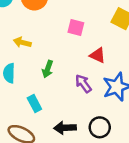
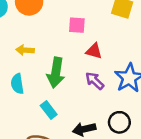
red triangle: (98, 55) -> (94, 51), moved
green arrow: (48, 69) -> (56, 73), size x1.6

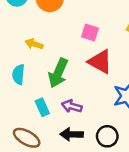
red triangle: (94, 51) -> (100, 62), size x1.5
purple arrow: (95, 81) -> (72, 106), moved, turned -42

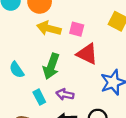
yellow arrow: (34, 44) -> (49, 28), moved, size x1.5
cyan semicircle: (18, 74) -> (17, 70), turned -36

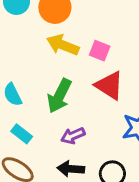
purple arrow: (65, 94) -> (73, 136), turned -42
cyan rectangle: (39, 97) -> (22, 134), moved, turned -32

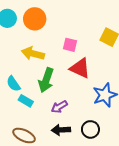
yellow arrow: (63, 45) -> (33, 54), moved
cyan rectangle: (22, 134) -> (26, 101), moved

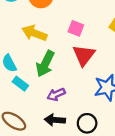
red triangle: (80, 68) -> (84, 55), turned 35

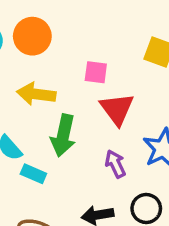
purple arrow: (56, 94) -> (115, 164), moved, turned 102

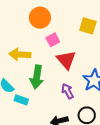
orange circle: (32, 36) -> (40, 18), moved
pink square: (96, 72) -> (53, 40), turned -32

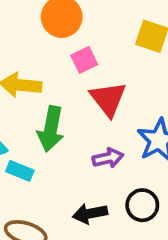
purple arrow: (67, 91) -> (108, 158), turned 105

